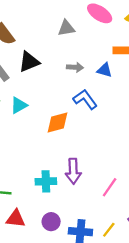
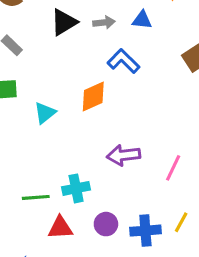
black triangle: (29, 62) -> (64, 22), moved
cyan triangle: (19, 105) -> (45, 113), moved
purple arrow: (73, 171) -> (124, 155), turned 95
cyan cross: (46, 181) -> (76, 188), moved

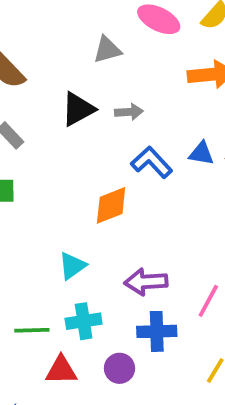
blue triangle: (142, 20) -> (201, 153), moved
cyan triangle: (45, 113) -> (72, 266), moved
blue cross: (145, 231) -> (157, 331), moved

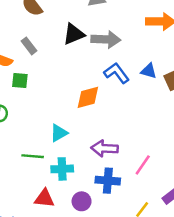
gray arrow: (129, 112) -> (106, 39), size x1.6
green line: (32, 330) -> (33, 156), moved

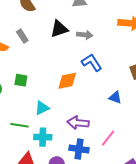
gray arrow: (106, 39) -> (85, 35), size x0.7
blue triangle: (149, 71) -> (115, 97), moved
green square: (20, 80) -> (21, 80), moved

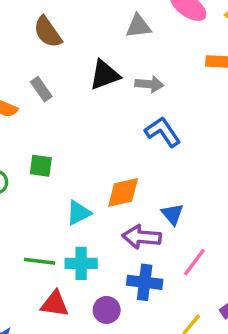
orange diamond: (67, 81) -> (123, 192), moved
blue triangle: (115, 97) -> (172, 214), moved, turned 32
green line: (20, 125) -> (39, 261), moved

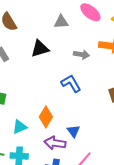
gray arrow: (149, 84) -> (81, 55), moved
orange diamond: (123, 192) -> (46, 117), turned -50

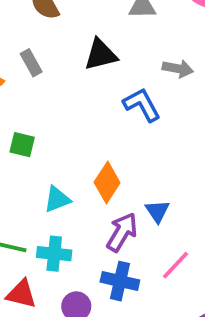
blue L-shape: (71, 84) -> (142, 105), moved
purple arrow: (55, 143) -> (122, 232), turned 110

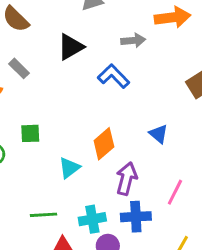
orange diamond: (107, 182) -> (104, 144), turned 32
blue triangle: (157, 211) -> (159, 134), moved
cyan cross: (54, 254) -> (92, 219), moved

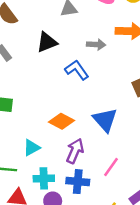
blue triangle: (159, 134) -> (105, 120), size x1.6
orange diamond: (104, 144) -> (62, 121), turned 60
cyan triangle: (69, 168) -> (32, 148), moved

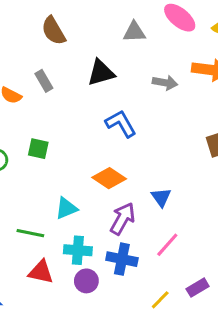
blue L-shape: (77, 70) -> (121, 124), moved
blue triangle: (105, 120) -> (161, 197), moved, size x0.6

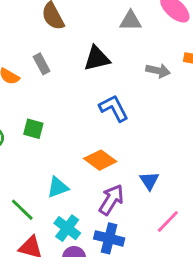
green line: (30, 233) -> (22, 210), turned 30
pink line: (167, 245) -> (168, 222), moved
cyan cross: (78, 250) -> (67, 228), turned 30

